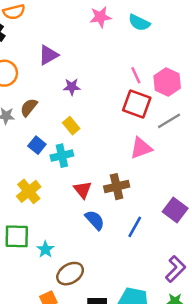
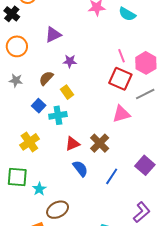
brown semicircle: (29, 107) -> (46, 78), moved
brown cross: (117, 187) -> (100, 143), turned -36
red triangle: (83, 190) -> (72, 144), turned 42

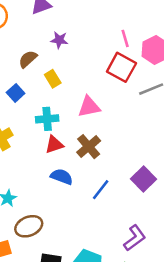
pink triangle: (121, 114) -> (89, 107), moved
cyan cross: (58, 115) -> (47, 119), moved
blue semicircle: (80, 169) -> (62, 177), turned -36

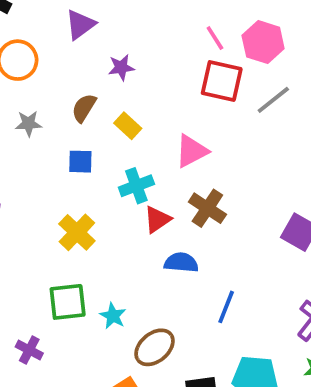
blue square: (16, 93) -> (80, 162), turned -30
blue line: (101, 190) -> (226, 307), moved

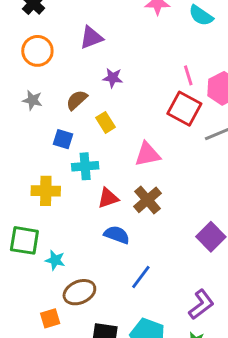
cyan cross: (136, 186) -> (85, 166), moved
yellow cross: (77, 232) -> (46, 191), turned 32
cyan star: (113, 316) -> (55, 260), turned -30

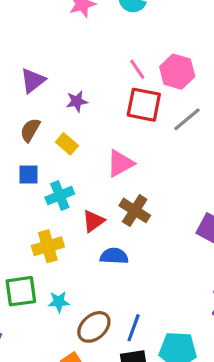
purple triangle: (91, 38) -> (33, 81), moved
purple star: (113, 78) -> (77, 101), moved
yellow cross: (46, 191) -> (48, 246), moved
blue line: (141, 277) -> (134, 328), moved

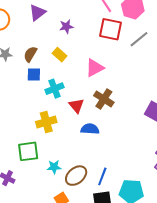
brown semicircle: (30, 130) -> (30, 54), moved
red triangle: (93, 221) -> (77, 106), turned -35
cyan star: (59, 302) -> (54, 167), moved

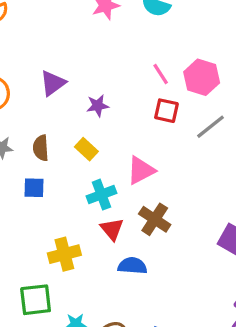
red square: (111, 29) -> (166, 111), size x0.7
brown semicircle: (30, 54) -> (41, 148), turned -35
blue square: (34, 75) -> (34, 188), moved
cyan cross: (54, 89) -> (101, 195), moved

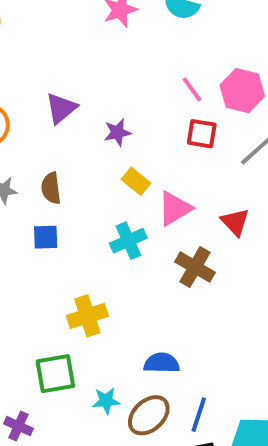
yellow rectangle: (86, 149) -> (136, 181), moved
red triangle: (112, 229) -> (235, 222), moved
blue semicircle: (132, 266) -> (162, 363), moved

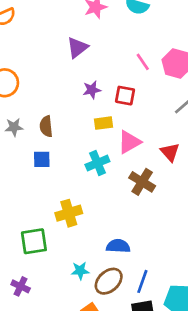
purple triangle: (61, 108) -> (77, 48), moved
red square: (202, 134) -> (125, 96), moved
yellow rectangle: (136, 181) -> (104, 123), turned -48
green square: (55, 374) -> (34, 241), moved

